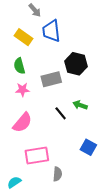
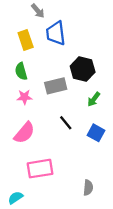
yellow rectangle: (23, 37) -> (26, 40), turned 36
green arrow: (80, 105) -> (94, 99), moved, turned -72
blue square: (88, 147) -> (96, 133), moved
gray semicircle: (57, 174) -> (88, 188), moved

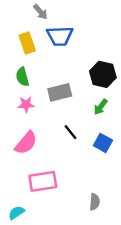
blue trapezoid: (56, 33) -> (60, 36), turned -85
black hexagon: (83, 69) -> (103, 74), moved

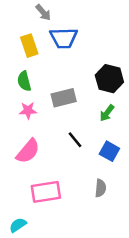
gray semicircle: (95, 202) -> (101, 188), moved

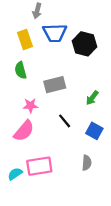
gray arrow: (43, 12) -> (37, 11), turned 56
black hexagon: (109, 79) -> (84, 44), moved
pink star: (28, 110) -> (31, 106), moved
cyan semicircle: (18, 225) -> (15, 174), moved

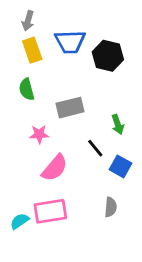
gray arrow: (37, 11) -> (28, 21), moved
green arrow: (92, 98) -> (118, 124), turned -56
black line: (65, 121) -> (95, 148), moved
pink semicircle: (24, 131) -> (55, 168), moved

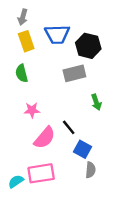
gray rectangle: (70, 108) -> (74, 73), moved
black line: (95, 148) -> (69, 127), moved
blue square: (120, 166) -> (82, 149), moved

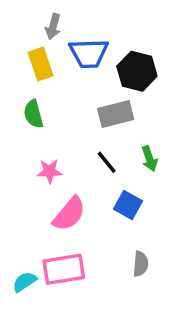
gray arrow: (23, 17) -> (53, 27), moved
black line: (69, 127) -> (107, 162), moved
blue square: (82, 149) -> (128, 205), moved

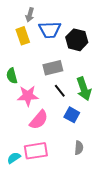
green semicircle: (33, 114) -> (12, 76), moved
gray rectangle: (116, 114) -> (53, 68), moved
green arrow: (149, 159) -> (84, 89), size x1.6
pink star: (50, 171) -> (28, 96), size x1.5

